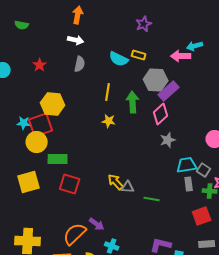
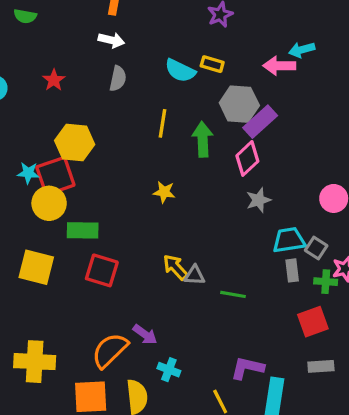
yellow star: (109, 121) -> (164, 192), moved
yellow square: (29, 182) -> (36, 267), turned 30

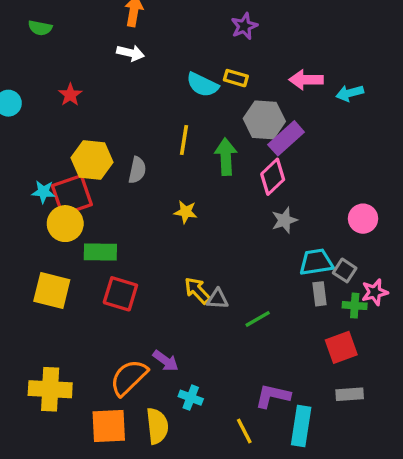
cyan arrow: (302, 50) -> (350, 93), moved
gray semicircle: (118, 79) -> (137, 170), moved
green line: (233, 294) -> (258, 319), turned -40

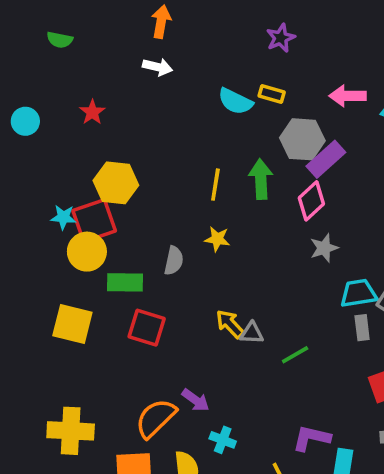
yellow line: (184, 140) -> (215, 185), moved
gray semicircle: (137, 170) -> (174, 261), moved

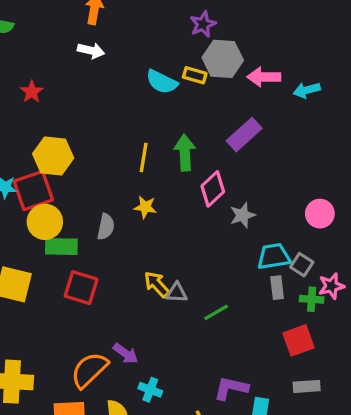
gray hexagon: (302, 139) -> (223, 59), moved
pink diamond: (311, 201) -> (213, 189), moved
yellow circle: (87, 252) -> (45, 222), moved

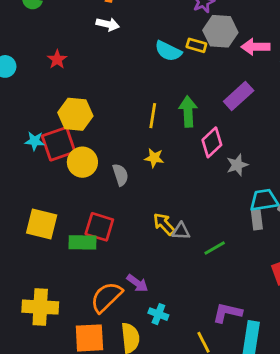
yellow circle: (45, 222) -> (82, 162), moved
gray semicircle: (106, 227) -> (120, 175), turned -30
green rectangle: (61, 247) -> (82, 242), moved
gray rectangle: (277, 288) -> (257, 220), moved

